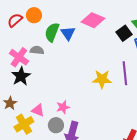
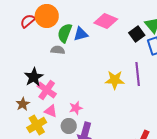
orange circle: (34, 15) -> (47, 16), size x1.5
blue triangle: (68, 33) -> (81, 34), turned 49
gray semicircle: (37, 50) -> (58, 50), moved
pink cross: (19, 57) -> (47, 90), moved

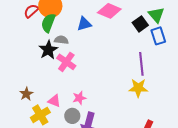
green semicircle: (65, 33) -> (48, 23), moved
black star: (34, 77) -> (48, 50), moved
yellow star: (115, 80) -> (138, 88), moved
pink cross: (47, 90) -> (66, 62), moved

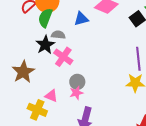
brown star: (26, 94) -> (23, 72), moved, size x1.6
yellow cross: (40, 115) -> (37, 110), turned -36
gray circle: (72, 116) -> (77, 82), moved

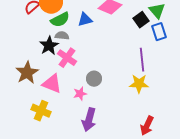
green semicircle: (45, 18) -> (60, 20), moved, turned -138
gray circle: (77, 82) -> (94, 79), moved
pink triangle: (51, 96) -> (52, 84), moved, size x1.5

